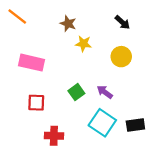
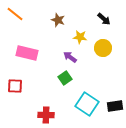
yellow star: (83, 44) -> (80, 37), moved
purple arrow: (105, 92) -> (70, 57), moved
red square: (36, 103) -> (15, 86), moved

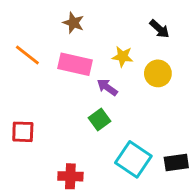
orange line: (15, 14) -> (27, 55), moved
brown star: (58, 20) -> (73, 23), moved
pink rectangle: (27, 53) -> (75, 64), moved

